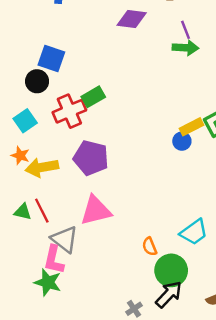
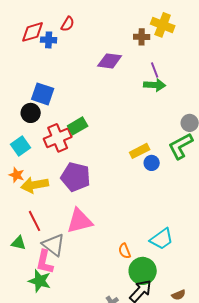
yellow rectangle: (191, 127) -> (140, 151), moved
green triangle: (23, 212) -> (19, 243), moved

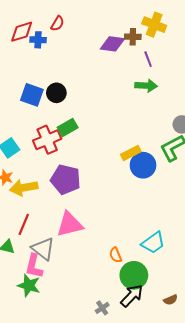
purple diamond: (110, 61) -> (112, 44), moved
purple line: (155, 70) -> (148, 59), moved
black circle: (31, 113) -> (56, 93), moved
blue circle: (152, 163) -> (143, 165), size x1.6
red line: (35, 221) -> (24, 224), turned 50

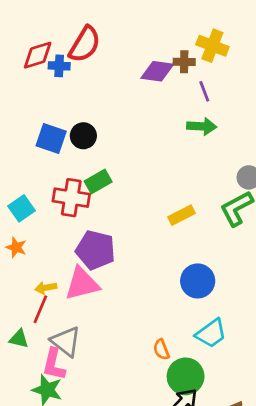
red semicircle: (57, 24) -> (85, 44), size x1.8
red cross: (47, 140) -> (71, 198), turned 32
blue circle: (143, 165) -> (198, 281), moved
yellow arrow: (24, 188) -> (46, 288), moved, size x0.6
pink triangle: (70, 224) -> (82, 284), moved

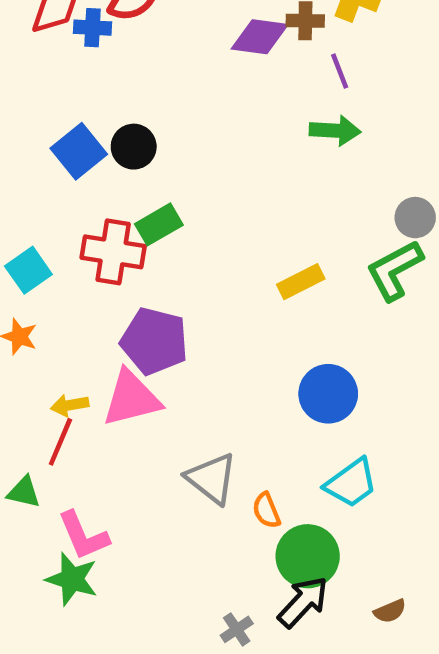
blue square: (51, 138) -> (79, 151), turned 32
gray triangle: (66, 341) -> (211, 478), moved
pink L-shape: (54, 364) -> (83, 536), turned -36

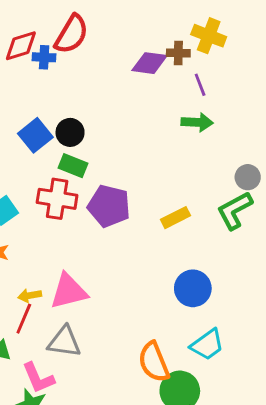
green rectangle: (159, 224) -> (73, 166), moved, turned 52
purple pentagon: (154, 341) -> (109, 206), moved
gray triangle: (211, 478) -> (64, 342), moved, turned -30
orange semicircle: (266, 510) -> (154, 362), size x1.8

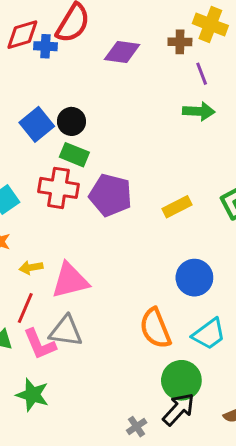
purple diamond: (149, 63) -> (122, 52), moved
yellow arrow: (30, 296) -> (31, 267), moved
orange semicircle: (154, 362) -> (155, 328), moved
pink L-shape: (38, 378) -> (40, 344), moved

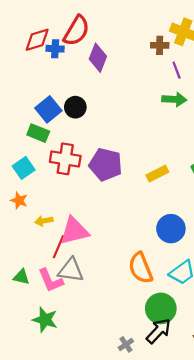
purple diamond: (122, 52) -> (98, 58), moved, turned -76
green rectangle: (74, 155) -> (38, 133), moved
red line: (25, 308) -> (58, 247), moved

